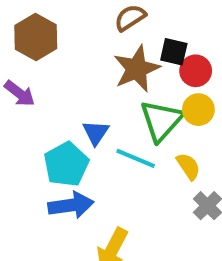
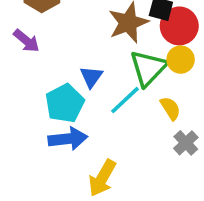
red circle: (196, 71) -> (179, 26), size x1.4
cyan line: (136, 158) -> (125, 100), turned -68

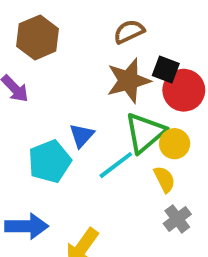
yellow circle: (181, 60) -> (175, 144), moved
blue arrow: (68, 139) -> (27, 226), moved

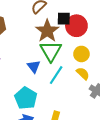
green triangle: (145, 133) -> (51, 51), moved
cyan pentagon: (50, 161) -> (26, 98), moved

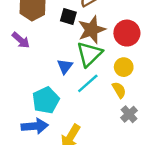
black square: (64, 19) -> (68, 16), moved

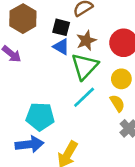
brown star: (92, 30) -> (86, 41), size x0.7
blue triangle: (65, 66) -> (61, 47), moved, turned -35
cyan pentagon: (46, 100) -> (40, 117), turned 30

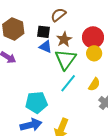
yellow circle: (121, 79) -> (94, 53), moved
yellow semicircle: (117, 103) -> (94, 84), turned 72

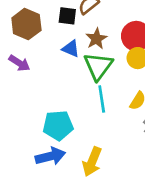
black square: (43, 32) -> (67, 16), moved
cyan line: (68, 83) -> (102, 99), turned -48

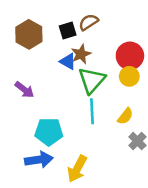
black square: (67, 16) -> (68, 31), turned -30
brown star: (96, 39) -> (81, 54), moved
purple arrow: (19, 63) -> (24, 90), moved

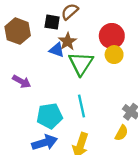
black square: (68, 31) -> (52, 22), turned 35
cyan line: (92, 111) -> (81, 106), moved
yellow semicircle: (125, 116) -> (121, 133), moved

